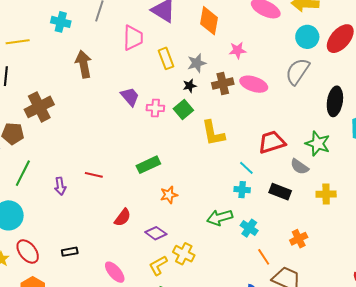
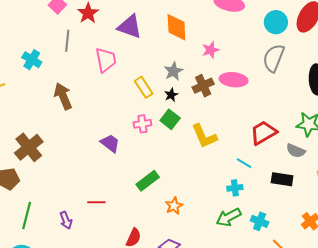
cyan cross: (61, 22) -> (32, 60), turned 30
yellow rectangle: (166, 58) -> (144, 87), moved
purple trapezoid: (130, 97) -> (110, 143), moved
cyan cross: (242, 190) -> (235, 188), moved

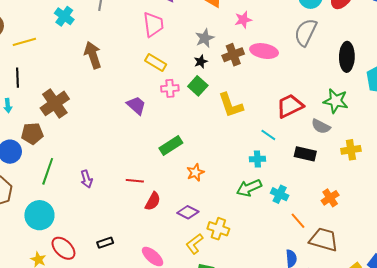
pink trapezoid: (106, 60) -> (153, 25), moved
yellow rectangle: (144, 87) -> (156, 63), moved, turned -30
red line: (96, 202) -> (135, 181), moved

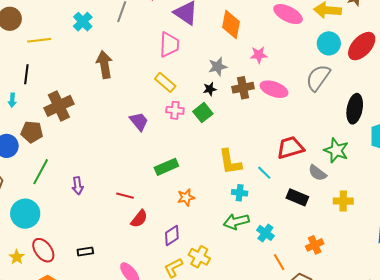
yellow L-shape: (231, 105) -> (230, 162), moved
cyan cross: (257, 159) -> (240, 193), moved
purple diamond: (188, 212) -> (172, 235), turned -70

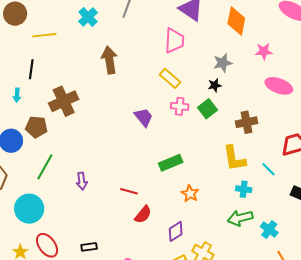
brown cross: (243, 88) -> (247, 122), moved
orange star: (186, 197) -> (190, 194), turned -30

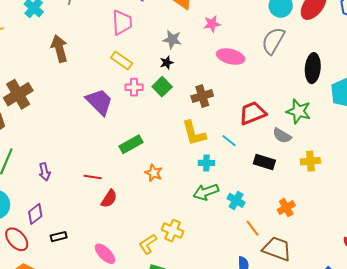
gray star: (223, 63) -> (172, 40), turned 30
purple trapezoid: (144, 117) -> (99, 102), size x1.4
purple diamond: (176, 231) -> (35, 214), moved

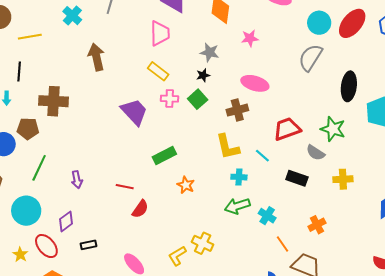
pink ellipse: (231, 57) -> (255, 83), moved
brown cross: (18, 94) -> (53, 101), turned 32

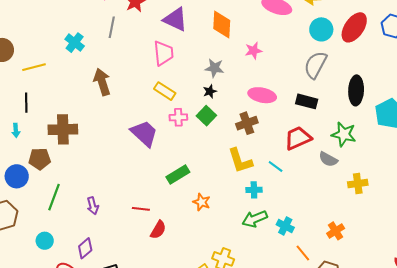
black rectangle: (297, 178) -> (307, 101), moved
cyan circle: (26, 211) -> (45, 241), size x0.6

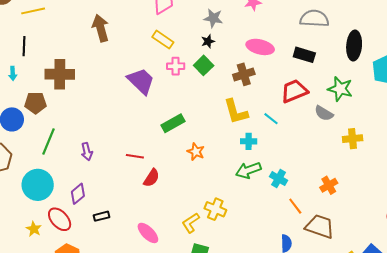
gray semicircle: (315, 65) -> (314, 19), turned 64
cyan circle: (45, 241) -> (38, 185), size x1.8

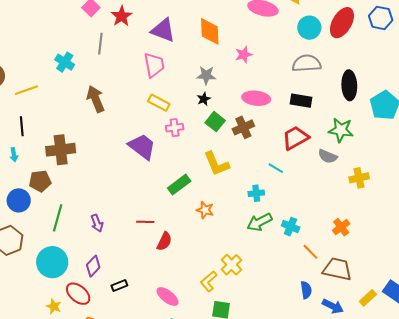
green square: (204, 65) -> (215, 122), moved
yellow L-shape: (236, 112) -> (216, 164), moved
yellow cross: (215, 209) -> (232, 265), turned 30

